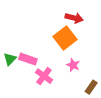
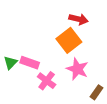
pink star: (73, 65) -> (77, 69), size x1.5

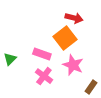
pink rectangle: (30, 63) -> (42, 54), moved

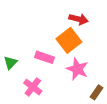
pink cross: (44, 76) -> (33, 87), moved

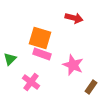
orange square: (69, 40) -> (40, 38), moved, turned -35

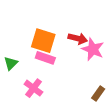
red arrow: (74, 18) -> (78, 38), moved
pink star: (73, 65) -> (93, 49), moved

